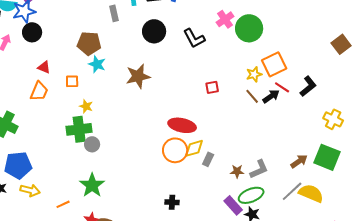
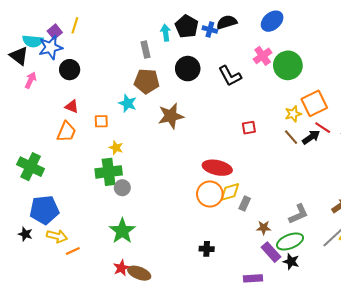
black circle: (32, 32) -> (70, 70), moved
brown pentagon: (89, 43) -> (147, 81), moved
brown star: (237, 171) -> (264, 228), moved
orange line: (63, 204) -> (73, 251), moved

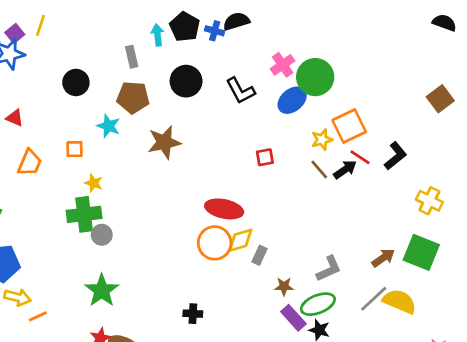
blue ellipse: (272, 21) -> (292, 100), moved
black circle: (70, 70) -> (76, 82), moved
red triangle: (72, 107) -> (15, 118), moved
black cross: (207, 249) -> (193, 314), moved

